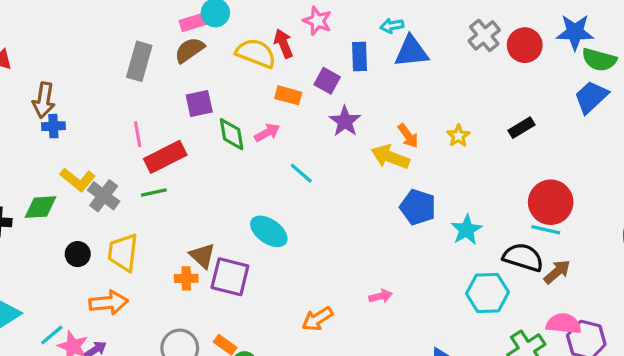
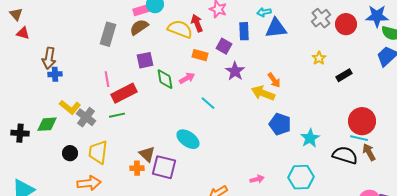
yellow star: (458, 136) -> (319, 58), moved
brown arrow: (557, 272) -> (369, 152), moved, turned -78
cyan hexagon: (487, 293) -> (301, 177), moved

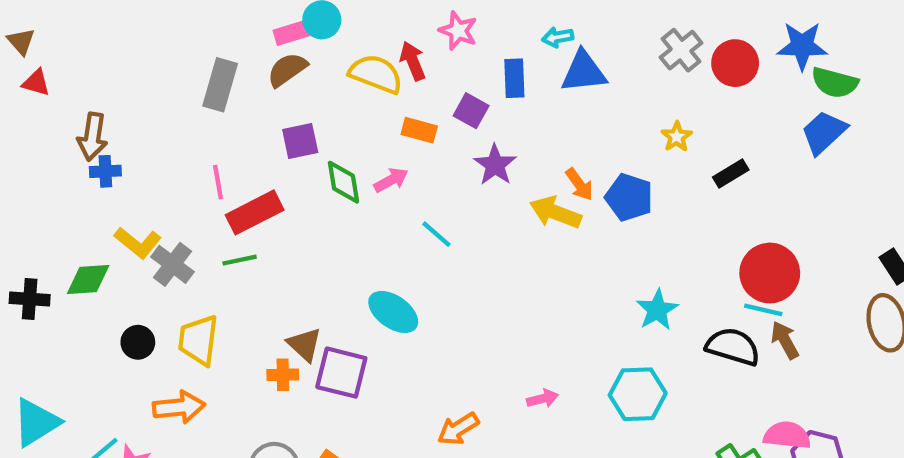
blue pentagon: (280, 124) -> (629, 197), moved

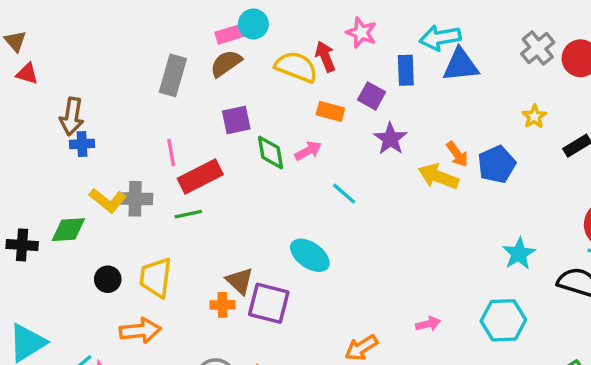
cyan arrow: (558, 37) -> (440, 38), size x1.6
blue pentagon: (629, 197) -> (497, 164), turned 30
gray cross: (172, 264) -> (135, 199), moved, turned -36

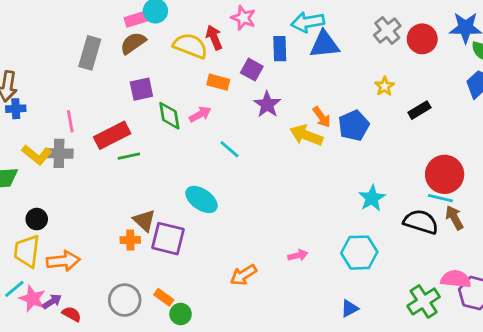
pink line: (171, 152) -> (70, 121), moved
green line: (188, 214) -> (129, 156), moved
yellow trapezoid: (156, 278) -> (27, 251), moved

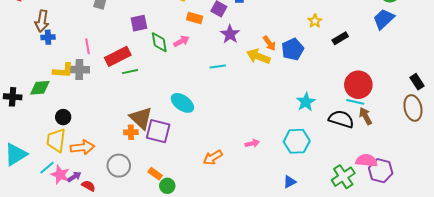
cyan line: (229, 149) -> (218, 67), moved, turned -49
yellow L-shape: (37, 155) -> (63, 71), turned -35
brown triangle: (144, 220) -> (141, 118), size x1.4
gray circle: (125, 300) -> (119, 166), moved

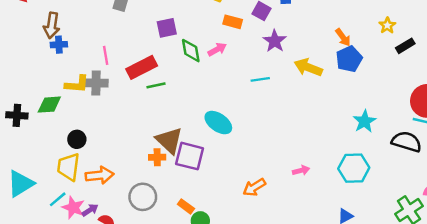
yellow star: (315, 21) -> (387, 25), moved
orange arrow: (269, 43) -> (343, 37), moved

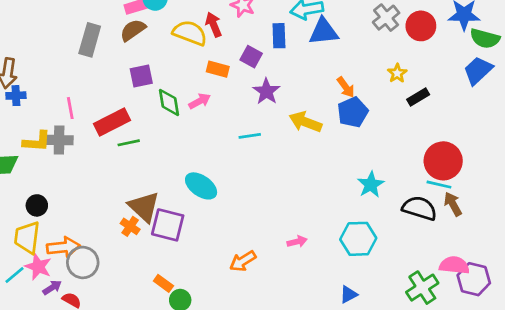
orange cross: (157, 157) -> (130, 226), turned 35
gray circle: (143, 197) -> (83, 262), moved
pink star: (73, 208) -> (38, 267), moved

